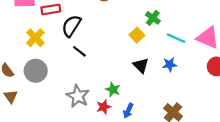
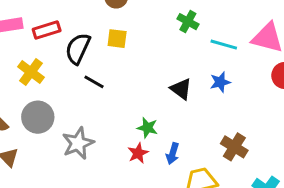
yellow square: (137, 35) -> (117, 39), moved, turned -32
gray star: (78, 96) -> (78, 143), moved, turned 30

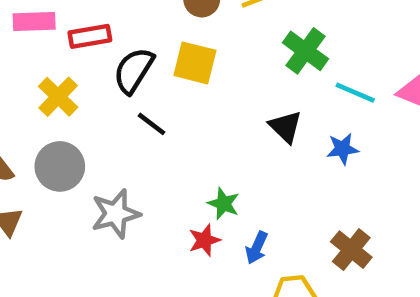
green cross: (188, 22) -> (306, 51), size x1.4
yellow square: (117, 39) -> (195, 63), size x1.4
black triangle: (181, 89) -> (285, 127), moved

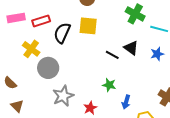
black line: (152, 124) -> (112, 55), moved
gray circle: (60, 166) -> (48, 68), moved
red star: (204, 240) -> (90, 108), moved

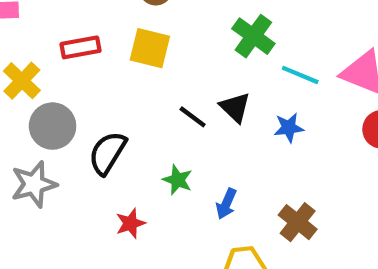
red rectangle: (41, 21) -> (81, 47), moved
black semicircle: (62, 33) -> (107, 153), moved
gray star: (63, 96) -> (34, 184), moved
blue arrow: (126, 102) -> (226, 204), moved

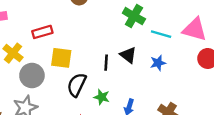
yellow square: (150, 48) -> (61, 58), moved
black line: (193, 117) -> (106, 63), turned 63
black semicircle: (107, 153) -> (77, 85), moved

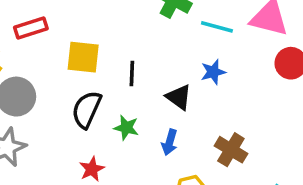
black triangle: (128, 55) -> (179, 97), moved
yellow square: (61, 58) -> (83, 57), moved

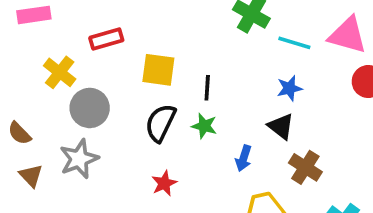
black triangle: (179, 97) -> (281, 126), moved
green star: (126, 128) -> (204, 126), moved

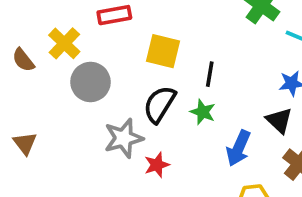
brown semicircle: (19, 133) -> (23, 60), moved
blue arrow: (243, 158) -> (239, 148), size x1.4
gray star: (79, 159) -> (124, 138), moved

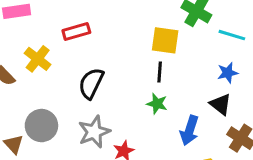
yellow square: (163, 51) -> (165, 40), moved
gray circle: (90, 82) -> (41, 126), moved
black semicircle: (160, 104) -> (91, 83), moved

